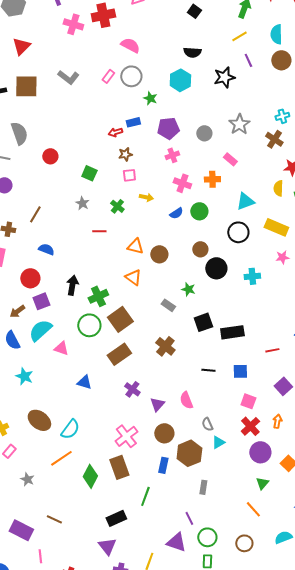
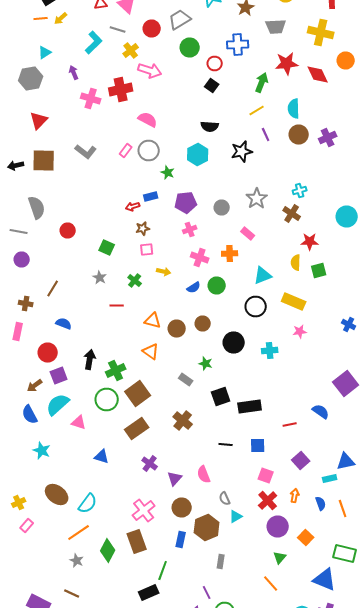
brown circle: (200, 249) -> (203, 324), moved
gray star: (27, 479) -> (77, 560), moved
black rectangle: (116, 518) -> (149, 592), moved

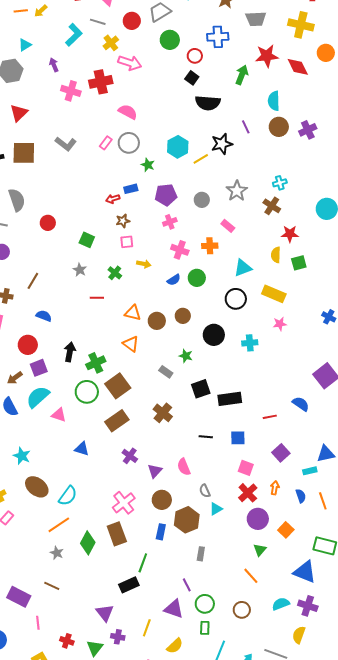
yellow line: (257, 110) -> (201, 159), moved
black semicircle: (210, 126) -> (208, 103), moved, size x1.4
cyan star: (42, 450) -> (22, 456), moved

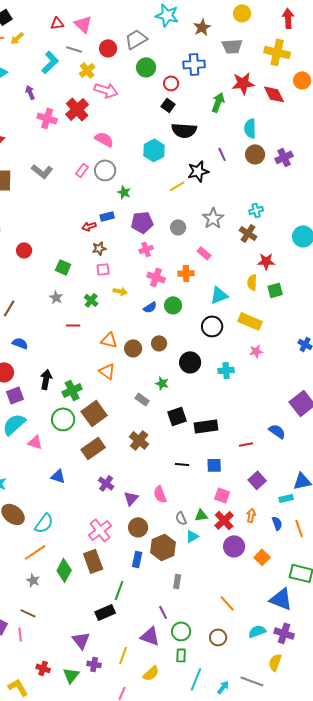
red cross: (101, 82) -> (77, 109), turned -30
cyan hexagon: (178, 147) -> (154, 150), moved
green triangle: (260, 550) -> (201, 515), moved, turned 40
pink line: (38, 623) -> (20, 634), moved

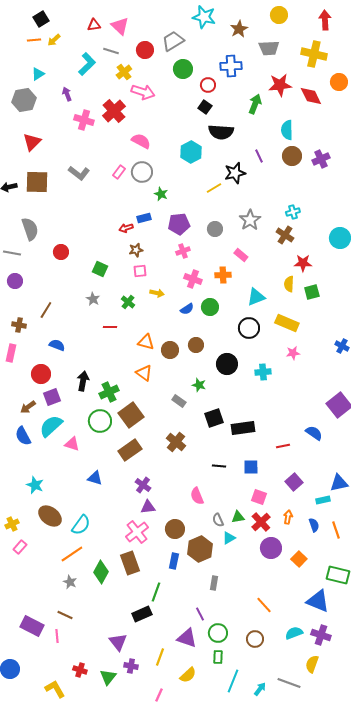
purple triangle: (131, 498) -> (148, 507), moved, turned 42

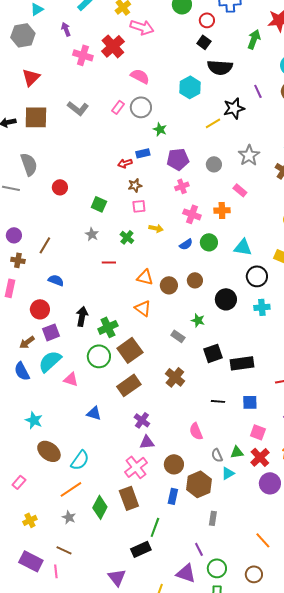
purple circle: (15, 281) -> (14, 235), moved
cyan triangle: (256, 297) -> (243, 247), moved, turned 30
black circle: (249, 328) -> (257, 276), moved
yellow cross: (12, 524) -> (30, 520), moved

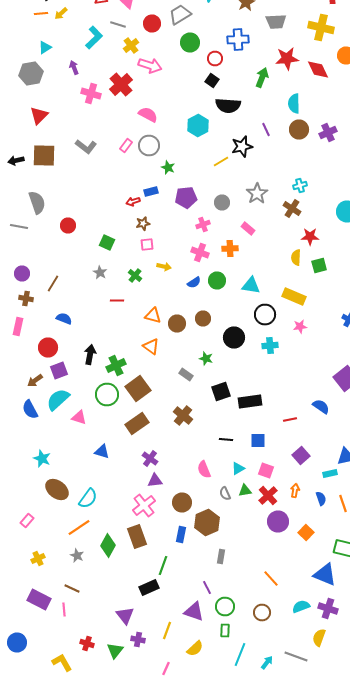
pink cross: (182, 186) -> (203, 224), moved
cyan triangle: (228, 473) -> (238, 468), moved

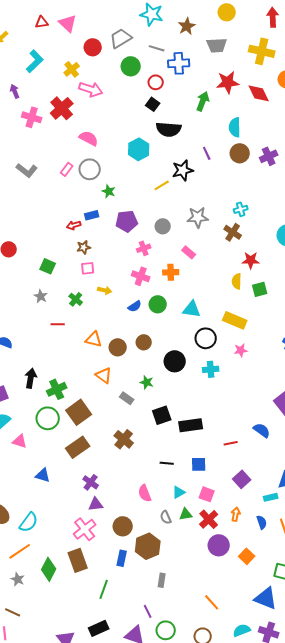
gray line: (118, 24) -> (157, 48), moved
gray star: (257, 194) -> (198, 217), turned 30
orange triangle: (151, 346) -> (104, 375), moved
black rectangle: (149, 588) -> (99, 628), moved

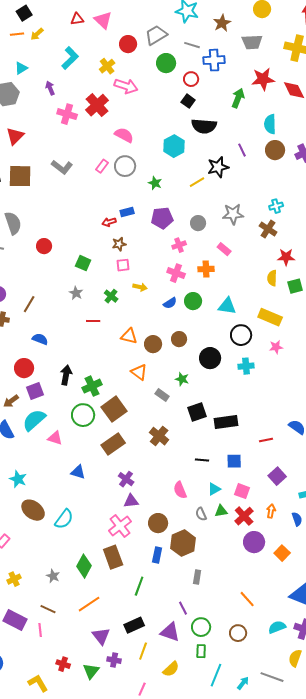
green star: (109, 191) -> (155, 183), moved
orange line: (20, 551) -> (89, 604), moved

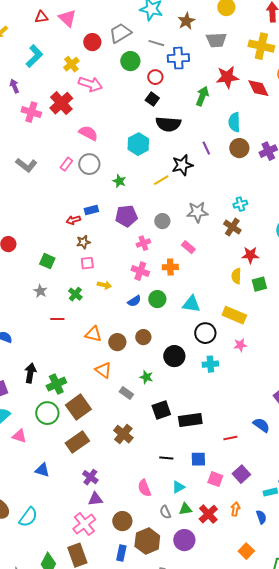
pink square: (242, 491) -> (215, 479), moved
purple circle: (254, 542) -> (184, 540), moved

